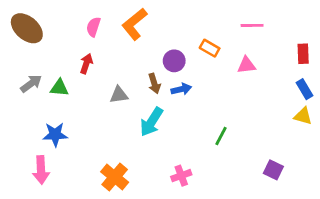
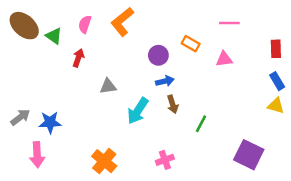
gray arrow: (31, 84) -> (20, 117), moved
brown arrow: (154, 84) -> (173, 104), moved
green triangle: (59, 88) -> (54, 36), moved, turned 30
purple square: (273, 170) -> (249, 155), size x1.6

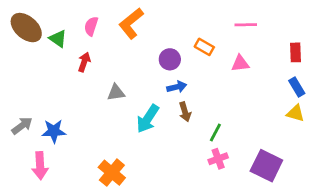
pink cross: (165, 160) -> (218, 159), moved

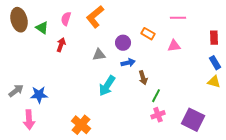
brown ellipse: (26, 28) -> (19, 20), turned 35
gray triangle: (116, 92) -> (99, 55), moved
brown arrow: (185, 112) -> (143, 78), moved

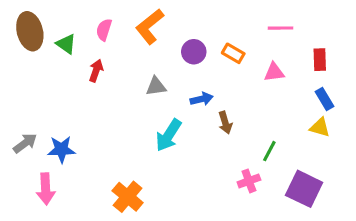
red rectangle: (214, 38) -> (320, 60), moved
purple circle: (123, 43) -> (194, 52), moved
blue rectangle: (215, 63) -> (325, 99), moved
yellow triangle: (214, 82) -> (320, 127), moved
green line: (156, 96) -> (269, 151), moved

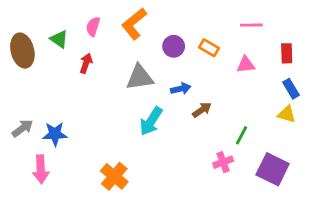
brown ellipse: (30, 31) -> (22, 51), moved
gray triangle: (156, 86) -> (140, 77), size x1.5
brown arrow: (225, 123) -> (202, 110), turned -108

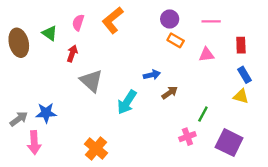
purple circle: (174, 46) -> (170, 19), moved
gray triangle: (140, 77) -> (91, 81), moved, turned 50
gray arrow: (22, 128) -> (19, 119), moved

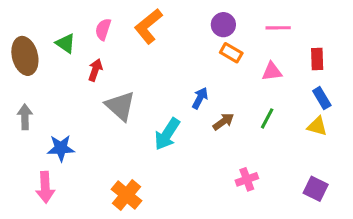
blue arrow: (152, 75) -> (200, 98), turned -49
green line: (203, 114) -> (267, 118), moved
gray arrow: (19, 119) -> (25, 117), moved, turned -54
purple square: (229, 143) -> (316, 189), moved, size x0.7

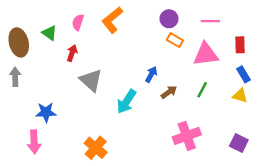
pink triangle: (272, 72) -> (206, 54), size x1.6
gray arrow: (25, 117) -> (15, 77), moved
pink cross: (247, 179) -> (187, 136), size x1.6

